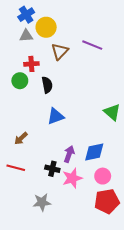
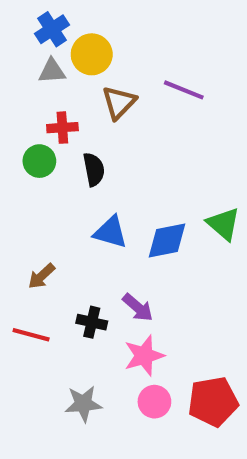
blue triangle: (56, 116) -> (111, 232), turned 36
blue diamond: (94, 152) -> (167, 241), moved
purple arrow: (69, 154) -> (138, 307), turned 112
black cross: (52, 169) -> (92, 322), moved
pink circle: (103, 176) -> (154, 402), moved

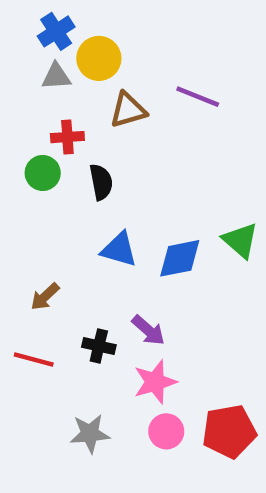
brown triangle: (119, 102) -> (128, 110), turned 30

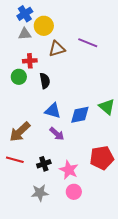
brown arrow: (45, 297) -> (20, 132), size x1.6
purple arrow: (148, 330) -> (57, 134), moved
black cross: (99, 346) -> (44, 164), moved, turned -32
pink star: (155, 382) -> (69, 170), turned -30
red pentagon: (229, 431) -> (102, 158), moved

